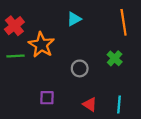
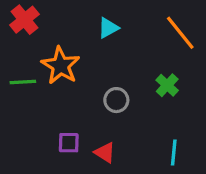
orange line: (124, 22) -> (180, 33), turned -30
red cross: (14, 26) -> (24, 20), moved
red triangle: (90, 104) -> (105, 153), moved

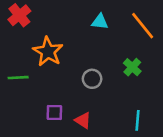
cyan triangle: (108, 28) -> (100, 22), moved, turned 36
green line: (23, 82) -> (18, 78), moved

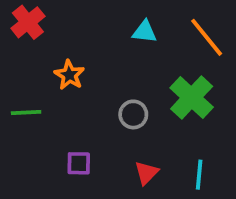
orange star: (48, 52) -> (69, 75), size x0.7
green cross: (132, 67) -> (192, 98), size x1.6
red triangle: (83, 120) -> (146, 173), moved, turned 42

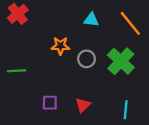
orange star: (69, 75) -> (60, 46), moved, turned -30
gray circle: (133, 114) -> (87, 59), moved
red triangle: (146, 173) -> (83, 105), moved

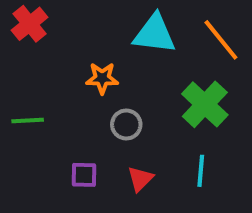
cyan triangle: (91, 20) -> (154, 34), size x1.6
gray circle: (87, 59) -> (126, 125), moved
cyan line: (126, 110) -> (201, 171), moved

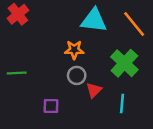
orange star: (102, 78) -> (74, 50), moved
red triangle: (140, 179) -> (94, 90), moved

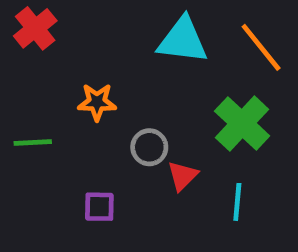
orange star: (74, 50) -> (97, 102), moved

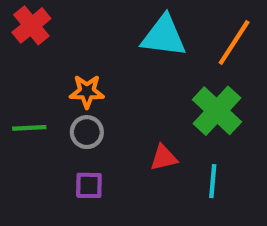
orange line: (261, 47) -> (234, 42), turned 72
gray circle: (149, 147) -> (87, 132), moved
red triangle: (183, 176) -> (164, 158), turned 32

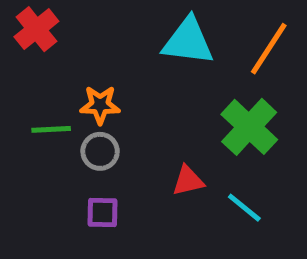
green line: (29, 128) -> (51, 129), moved
cyan line: (213, 181) -> (244, 208), turned -56

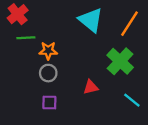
cyan triangle: (188, 41) -> (91, 20), turned 32
green line: (51, 129) -> (26, 38), moved
cyan line: (244, 208) -> (132, 100), moved

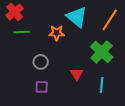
orange star: (48, 51) -> (57, 33), moved
red triangle: (91, 87) -> (77, 74), turned -48
cyan line: (132, 100) -> (102, 85), moved, turned 56

